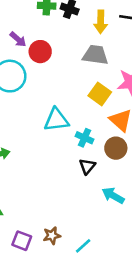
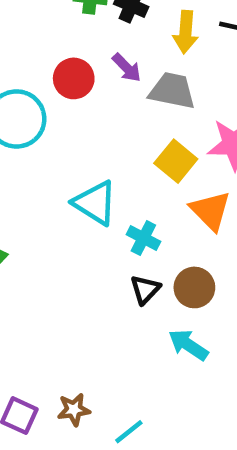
purple arrow: (18, 39) -> (127, 68), moved
cyan triangle: (56, 120) -> (95, 203), turned 36
brown circle: (116, 148) -> (194, 287), moved

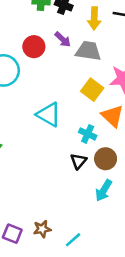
cyan cross: (143, 238) -> (88, 134), moved
cyan arrow: (188, 345) -> (104, 190), turned -90

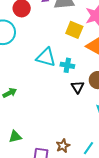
cyan cross: (88, 134) -> (67, 65), moved

